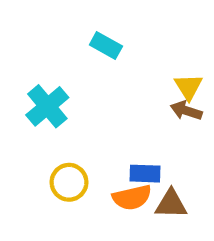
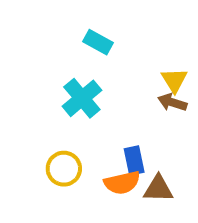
cyan cross: (47, 106) -> (82, 98), moved
blue rectangle: (145, 174) -> (134, 161), turned 76

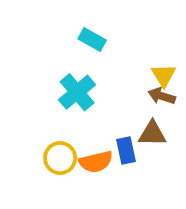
orange semicircle: (122, 183) -> (96, 162), moved
brown triangle: (158, 189) -> (152, 134), moved

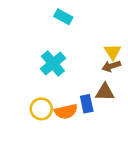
cyan rectangle: (92, 40) -> (63, 17), moved
brown arrow: (162, 96) -> (111, 66), turned -36

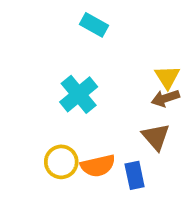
brown triangle: (105, 92) -> (156, 137), turned 48
blue rectangle: (87, 104) -> (135, 175), moved

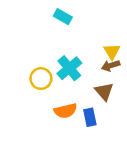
cyan cross: (79, 94) -> (69, 68), moved
yellow circle: (61, 162) -> (41, 79), moved

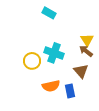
brown arrow: (111, 66) -> (86, 51), turned 56
cyan cross: (69, 68) -> (54, 53), turned -30

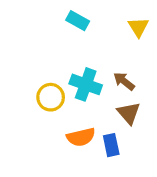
yellow triangle: (87, 40) -> (138, 27), moved
brown arrow: (86, 51) -> (124, 81), moved

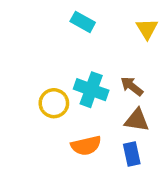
brown triangle: (129, 113) -> (137, 120), turned -40
blue rectangle: (111, 145) -> (132, 154), moved

